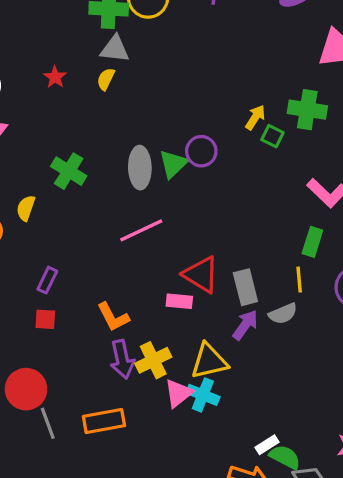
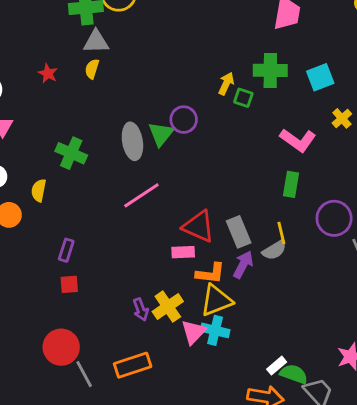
yellow line: (299, 280) -> (281, 233), moved
orange L-shape: (113, 317) -> (210, 273), moved, turned -48
purple arrow: (122, 359) -> (141, 310), size x0.7

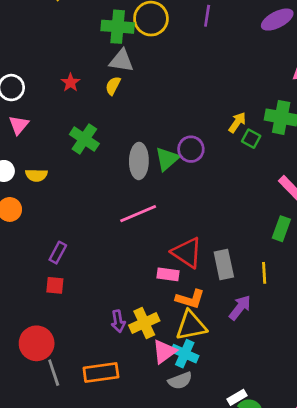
green cross: (71, 153) -> (84, 139), moved
yellow semicircle: (39, 190) -> (36, 175), moved, turned -110
gray semicircle: (274, 250) -> (180, 381), moved
purple arrow: (243, 265) -> (240, 308), moved

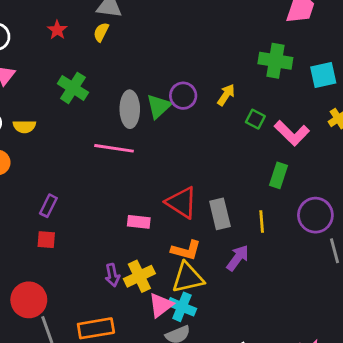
yellow arrow: (237, 122) -> (226, 95), moved
green square: (251, 139) -> (255, 119), moved
pink line: (138, 214) -> (114, 148), moved, turned 33
pink rectangle: (168, 274) -> (139, 222), moved

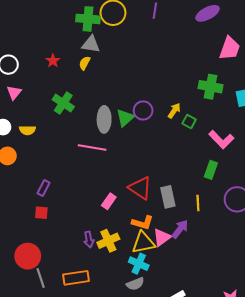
green square: (255, 119) -> (189, 121), moved
pink rectangle: (139, 222) -> (109, 201), turned -63
pink triangle: (161, 305) -> (162, 237), moved

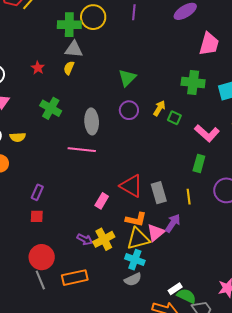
green triangle: (125, 118) -> (127, 78), moved
purple arrow: (89, 239) -> (85, 239), turned -49
red circle: (28, 256) -> (42, 257), moved

